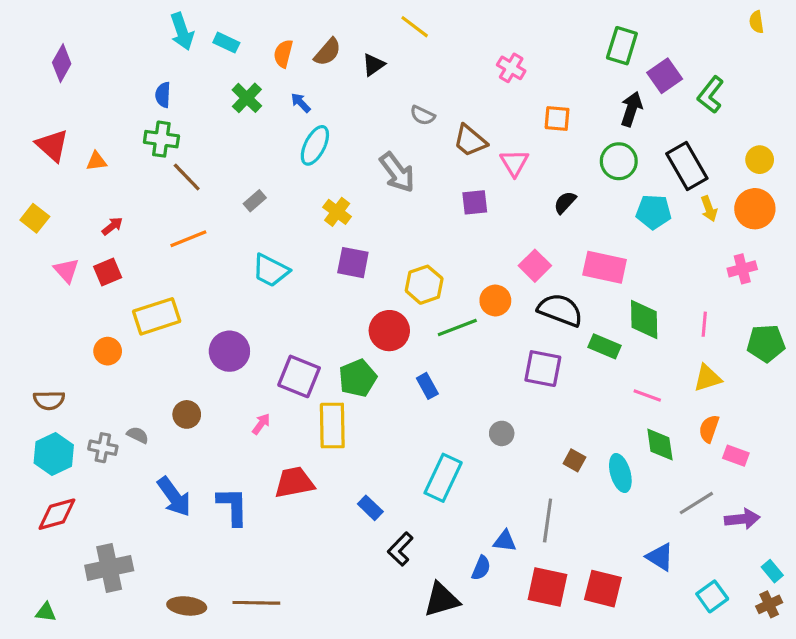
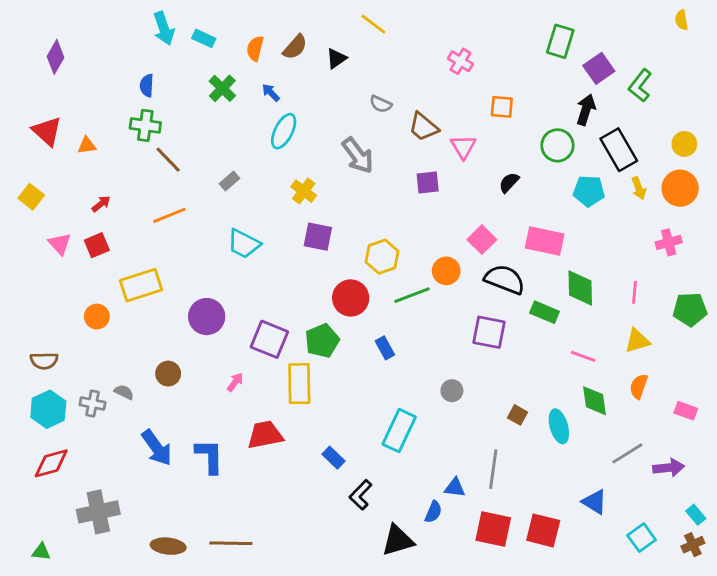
black arrow: (631, 109) -> (586, 110), moved
pink rectangle: (736, 456) -> (686, 411), moved

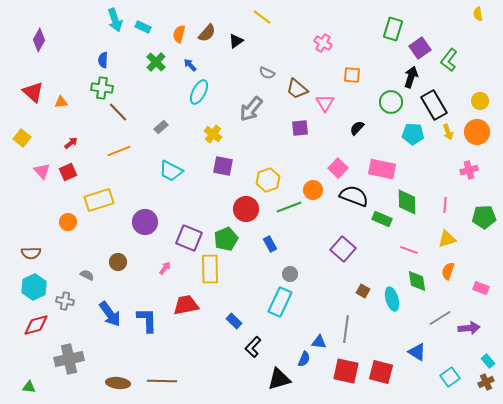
gray arrow: (358, 155) -> (251, 109), turned 76
purple square: (489, 332) -> (343, 249), moved, turned 30
gray circle: (452, 391) -> (290, 274), moved
gray cross: (93, 404) -> (65, 301), moved

